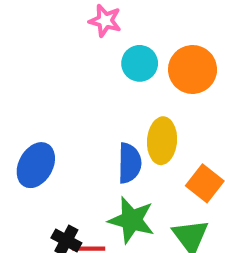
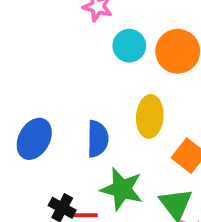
blue semicircle: (129, 163) -> (98, 139), moved

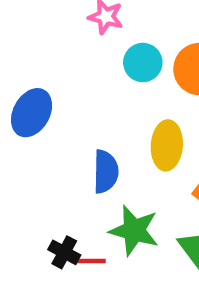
blue ellipse: (34, 139) -> (32, 113), moved

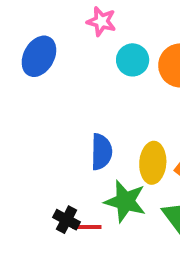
blue ellipse: (32, 113) -> (39, 56), moved
yellow ellipse: (167, 145) -> (153, 163), moved

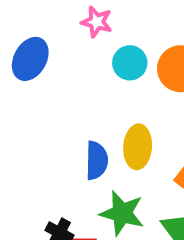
yellow ellipse: (153, 163) -> (138, 147), moved

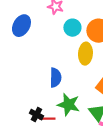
yellow ellipse: (138, 147) -> (85, 54), moved

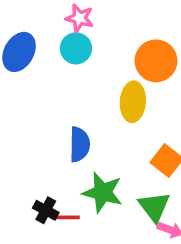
cyan circle: (72, 28) -> (76, 48), moved

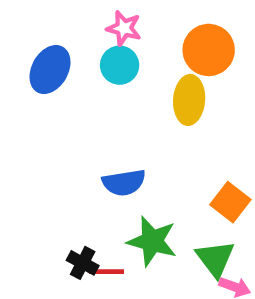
orange circle: (156, 61) -> (209, 50), moved
yellow ellipse: (133, 102) -> (189, 100), moved
blue semicircle: (80, 144) -> (124, 183), turned 80

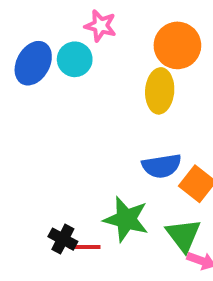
cyan circle: (120, 65) -> (75, 59), moved
blue semicircle: (124, 183) -> (162, 166), moved

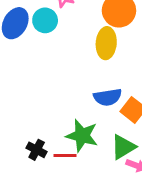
green triangle: (183, 235) -> (123, 147), turned 36
red line: (85, 247) -> (65, 155), moved

